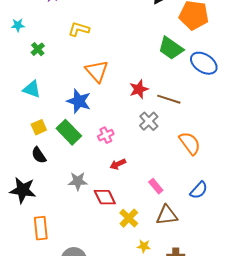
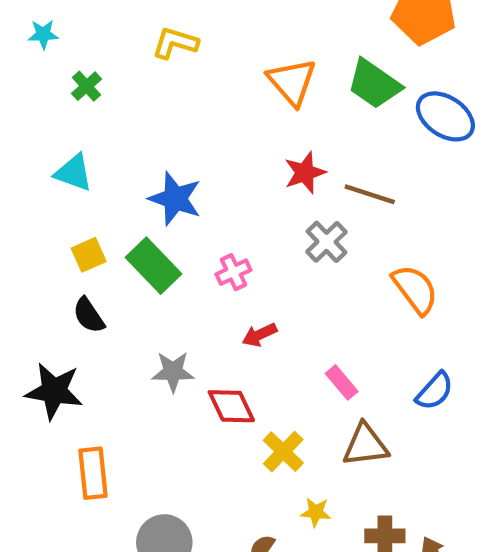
orange triangle: (97, 71) -> (292, 82), moved

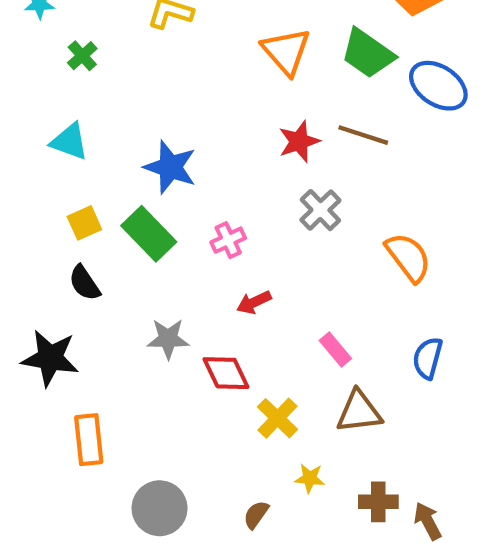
brown line: (370, 194) -> (363, 135), moved
blue semicircle: (435, 391) -> (428, 358), turned 153

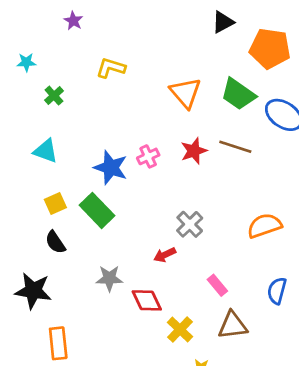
gray cross: (320, 210) -> (190, 224), moved
pink cross: (228, 240) -> (148, 156), moved
orange semicircle: (408, 257) -> (264, 226), turned -72

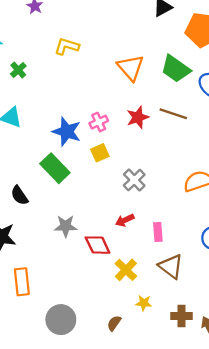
yellow square: (55, 204) -> (100, 153), moved
red arrow: (165, 255) -> (125, 220), moved
pink rectangle: (217, 285) -> (158, 232), turned 36
brown triangle: (233, 325) -> (171, 266), turned 44

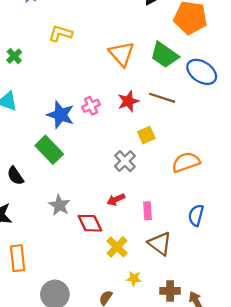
yellow square: (100, 153) -> (146, 135), moved
gray star: (66, 226) -> (59, 205), turned 30

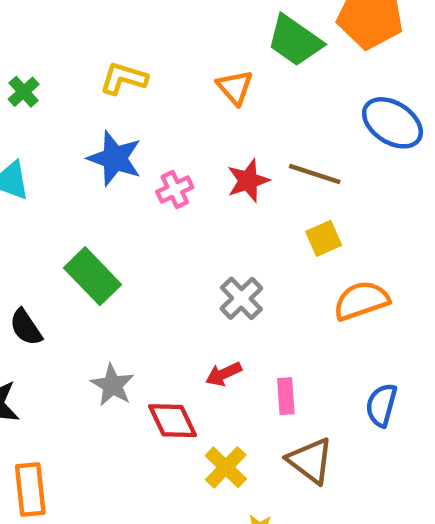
yellow L-shape: (61, 33) -> (124, 78), moved
orange triangle: (122, 54) -> (235, 87), size x0.7
green trapezoid: (164, 55) -> (295, 41), moved
blue star: (61, 115) -> (115, 158), moved
yellow square: (146, 135) -> (324, 238), moved

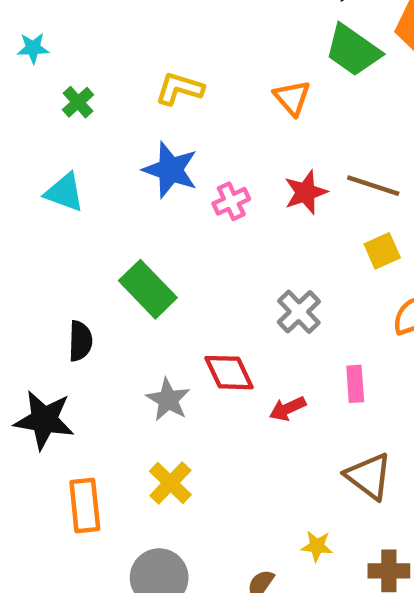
black semicircle: (26, 327) -> (80, 341), turned -144
red arrow: (224, 374) -> (288, 409), moved
pink rectangle: (286, 396) -> (355, 384), moved
red diamond: (172, 421) -> (229, 373), moved
yellow cross: (226, 467) -> (170, 483), moved

